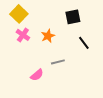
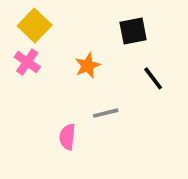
pink cross: (23, 35) -> (27, 62), moved
pink semicircle: (37, 75) -> (67, 137), turned 136

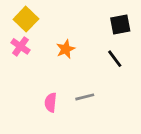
black square: (133, 31) -> (120, 25), moved
gray line: (106, 113) -> (85, 97), moved

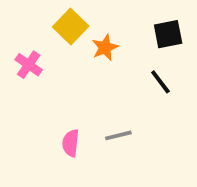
yellow square: (26, 19) -> (71, 26), moved
orange star: (66, 49) -> (105, 48), moved

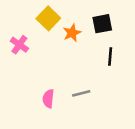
black square: (168, 34) -> (102, 24), moved
black line: (160, 82) -> (110, 57), turned 42

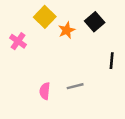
black square: (102, 24) -> (95, 22), turned -30
black line: (110, 57) -> (112, 61), moved

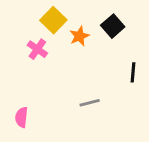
pink cross: (18, 41) -> (37, 49), moved
pink semicircle: (45, 91) -> (22, 117), moved

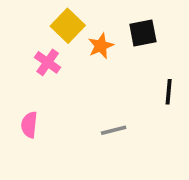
black square: (113, 26) -> (143, 33), turned 30
pink semicircle: (22, 117) -> (29, 125), moved

